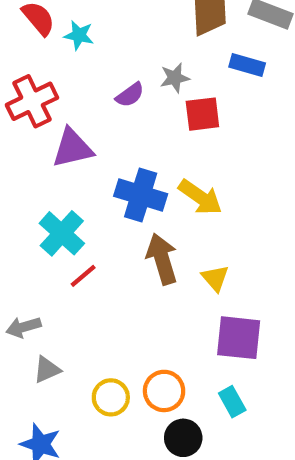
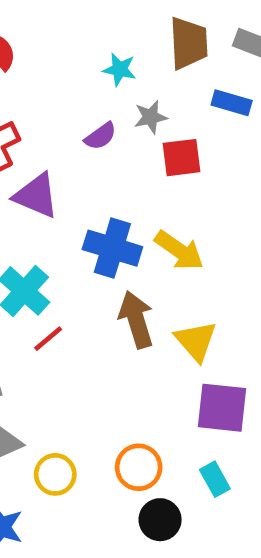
cyan star: (79, 35) -> (120, 69), moved
purple triangle: (72, 148) -> (36, 196), turned 36
yellow triangle: (215, 278) -> (196, 341), size x1.4
yellow circle: (111, 397) -> (55, 474), moved

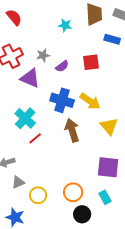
gray star: (151, 117) -> (43, 55), moved
purple semicircle: (101, 136) -> (62, 66), moved
yellow triangle: (196, 341) -> (109, 126), moved

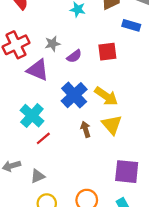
blue cross: (62, 100) -> (74, 95), turned 30
yellow triangle: (109, 126) -> (112, 125), moved
brown arrow: (72, 130) -> (86, 129), size x0.6
gray triangle: (18, 182) -> (38, 176), moved

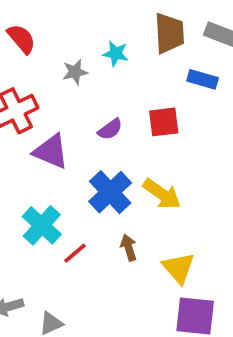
gray star: (52, 44) -> (75, 72), moved
yellow triangle: (112, 125) -> (178, 268), moved
red line: (43, 138) -> (75, 253), moved

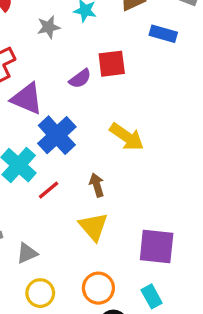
red square: (164, 122) -> (112, 64), moved
blue cross: (110, 192) -> (57, 135), moved
yellow triangle: (178, 268) -> (93, 227), moved

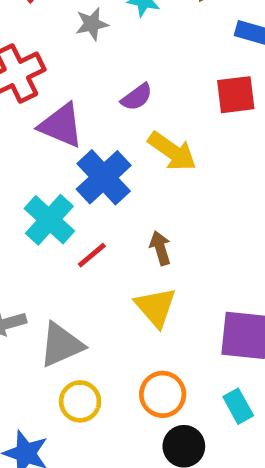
red square: (112, 64) -> (236, 95), moved
yellow arrow: (127, 137) -> (172, 151), moved
gray triangle: (27, 253) -> (61, 345), size x1.5

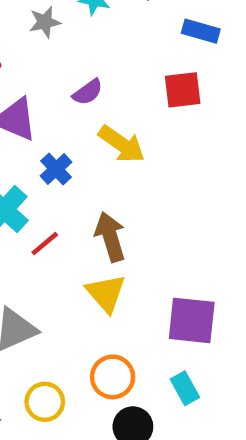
blue cross: (104, 177) -> (56, 169), size x0.6
brown arrow: (160, 248) -> (110, 237), size x1.5
yellow circle: (80, 401) -> (45, 402), moved

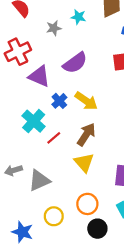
purple semicircle: (88, 92) -> (75, 63), size x1.6
yellow arrow: (122, 144) -> (86, 101), moved
brown arrow: (110, 237) -> (86, 135), turned 50

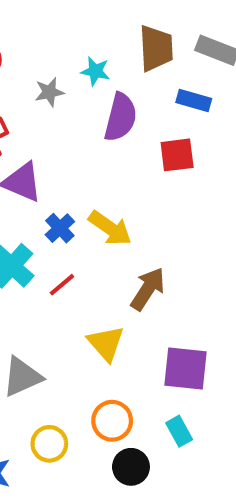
purple semicircle: (75, 63) -> (121, 117), moved, turned -40
brown arrow: (86, 135) -> (148, 289), moved
red line: (54, 138) -> (62, 285), moved

